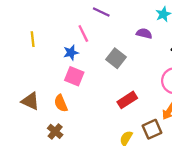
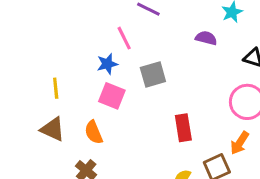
yellow line: (33, 39) -> (56, 88), moved
gray square: (116, 58) -> (153, 75), moved, turned 36
red rectangle: (127, 100) -> (183, 128), turned -66

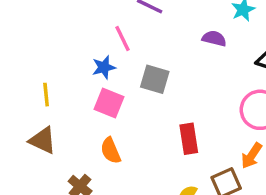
gray square: (153, 75) -> (155, 79), turned 32
orange semicircle: (94, 132) -> (111, 151), moved

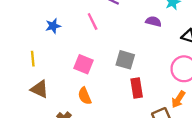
blue star: (104, 67) -> (53, 26), moved
gray square: (155, 79) -> (125, 60), moved
yellow line: (46, 95) -> (33, 59), moved

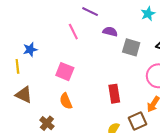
purple semicircle: (153, 21) -> (110, 32), moved
blue star: (53, 26) -> (30, 49), moved
gray square: (125, 60) -> (131, 47), moved

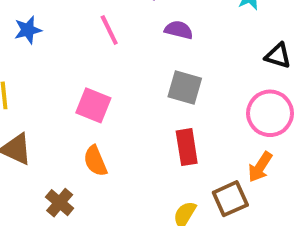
gray square: (131, 47) -> (185, 87), moved
blue star: (30, 49) -> (28, 30), moved

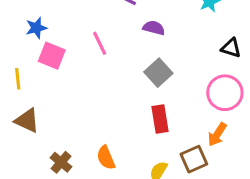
pink line: (109, 30) -> (100, 43), moved
gray square: (185, 87) -> (158, 73), turned 32
pink square: (93, 105) -> (52, 56), moved
orange semicircle: (95, 161) -> (106, 158), moved

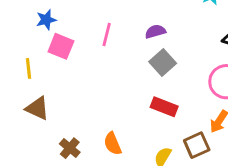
purple semicircle: (154, 28) -> (155, 32), moved, turned -30
pink line: (100, 43) -> (107, 34), turned 40
red rectangle: (160, 119) -> (164, 107), turned -60

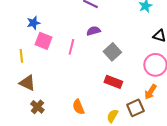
purple semicircle: (155, 32) -> (93, 31), moved
pink line: (107, 34) -> (71, 47), moved
brown cross: (70, 148) -> (37, 107), moved

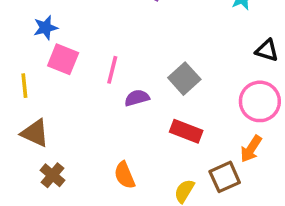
purple semicircle: (93, 31) -> (137, 98), moved

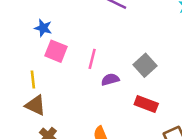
blue star: (46, 28) -> (43, 28), turned 30
yellow line: (24, 86) -> (33, 79), moved

